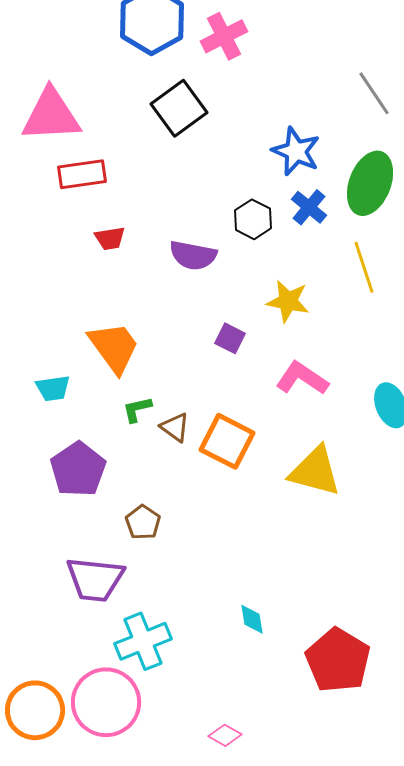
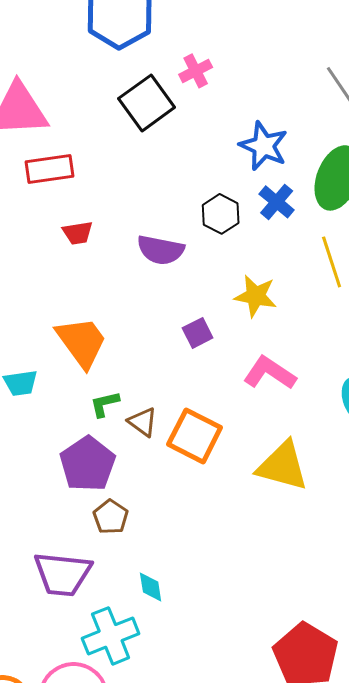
pink cross: (224, 36) -> (196, 71), moved, size x0.7
purple square: (230, 338) -> (198, 333), turned 36
purple pentagon: (78, 469) -> (88, 464), moved
cyan diamond: (252, 619) -> (151, 587), moved

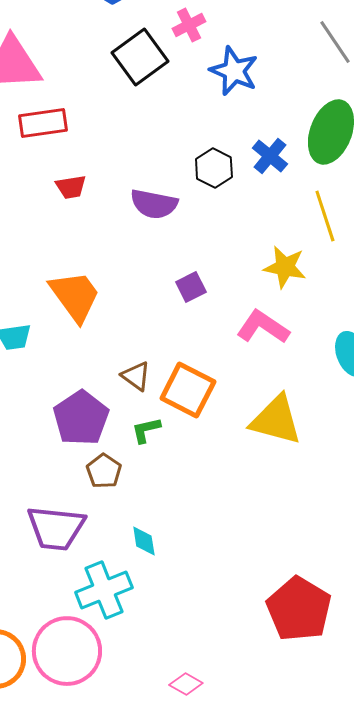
blue star: (264, 146) -> (234, 71), moved
yellow star: (256, 296) -> (285, 267), moved
green L-shape: (105, 404) -> (146, 430), moved

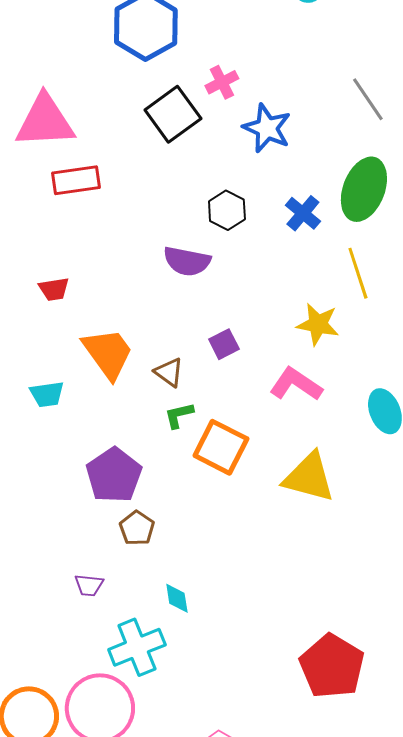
black hexagon: (214, 168) -> (227, 210), moved
red trapezoid: (71, 187) -> (54, 289), moved
brown triangle: (136, 376) -> (169, 372), moved
green L-shape: (146, 430) -> (179, 415), moved
purple trapezoid: (56, 528) -> (89, 585), size x0.5

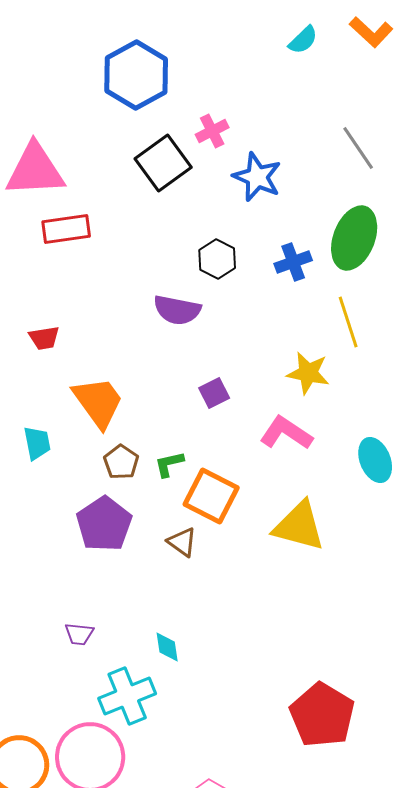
blue cross: (303, 213) -> (293, 262), turned 30
brown triangle: (169, 372) -> (182, 542), moved
cyan trapezoid: (47, 394) -> (37, 443), turned -93
brown pentagon: (137, 528) -> (121, 462), moved

